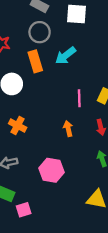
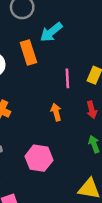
orange rectangle: (35, 61) -> (28, 53), moved

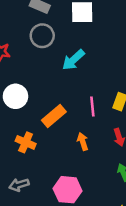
orange rectangle: (28, 53) -> (54, 116), moved, turned 70

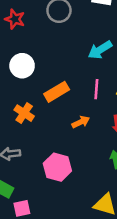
cyan arrow: (73, 60) -> (100, 50), moved
orange arrow: (83, 142) -> (81, 122), turned 72

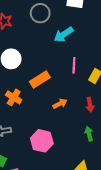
cyan arrow: (100, 50) -> (64, 34), moved
pink line: (96, 89) -> (74, 65), moved

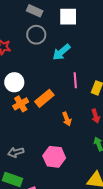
orange cross: (14, 97) -> (21, 104), moved, turned 35
orange arrow: (60, 104) -> (67, 119), turned 104

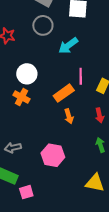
white circle: (14, 82) -> (27, 74), moved
orange rectangle: (44, 98) -> (64, 93), moved
orange cross: (21, 104) -> (21, 97), turned -35

